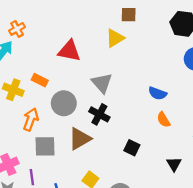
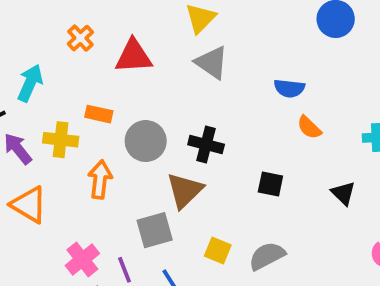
orange cross: (17, 29) -> (80, 38), moved
gray triangle: (102, 83) -> (212, 63), moved
gray square: (45, 146) -> (155, 230), moved

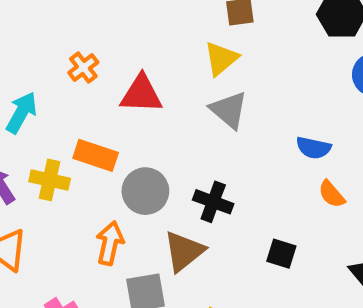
orange rectangle: (99, 114) -> (96, 155), size x1.4
orange arrow: (100, 179) -> (110, 243), moved

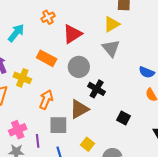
red triangle: (141, 94) -> (72, 34), turned -45
yellow cross: (50, 180) -> (22, 78), moved
gray circle: (145, 191) -> (79, 67), moved

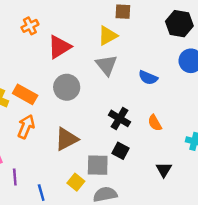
orange rectangle: (47, 58) -> (25, 94), moved
blue semicircle: (147, 72) -> (148, 78), moved
black cross: (97, 89) -> (120, 118), moved
gray square: (58, 125) -> (98, 165), moved

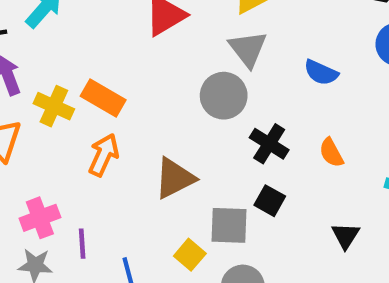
gray circle: (67, 87) -> (224, 96), moved

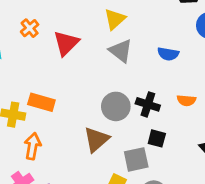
gray circle: (224, 96) -> (116, 106), moved
orange semicircle: (331, 153) -> (186, 100), turned -42
orange arrow: (104, 155) -> (33, 146), moved

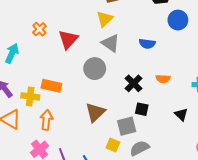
black cross: (148, 104) -> (134, 83), turned 30
gray circle: (116, 106) -> (95, 69), moved

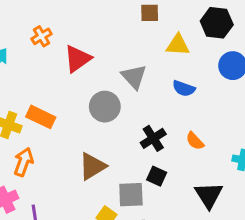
yellow triangle: (105, 19) -> (178, 45), moved, turned 36
orange semicircle: (163, 79) -> (195, 141), turned 32
black triangle: (181, 115) -> (209, 195), size x1.5

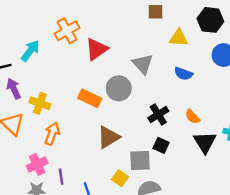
orange cross: (42, 36) -> (67, 31), size x1.5
orange rectangle: (41, 117) -> (90, 98), moved
black triangle: (209, 195) -> (205, 142), moved

